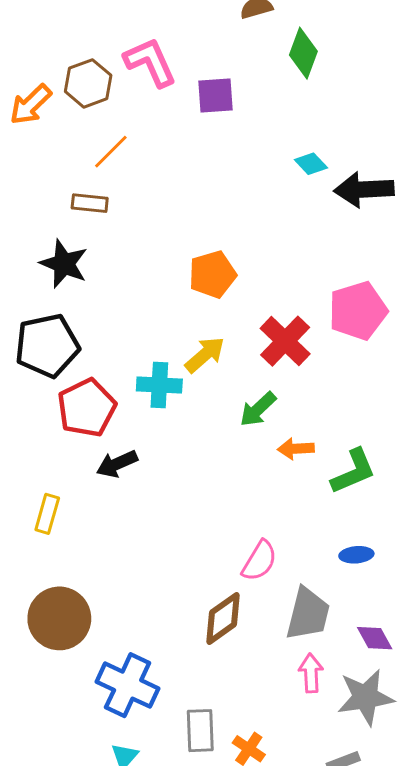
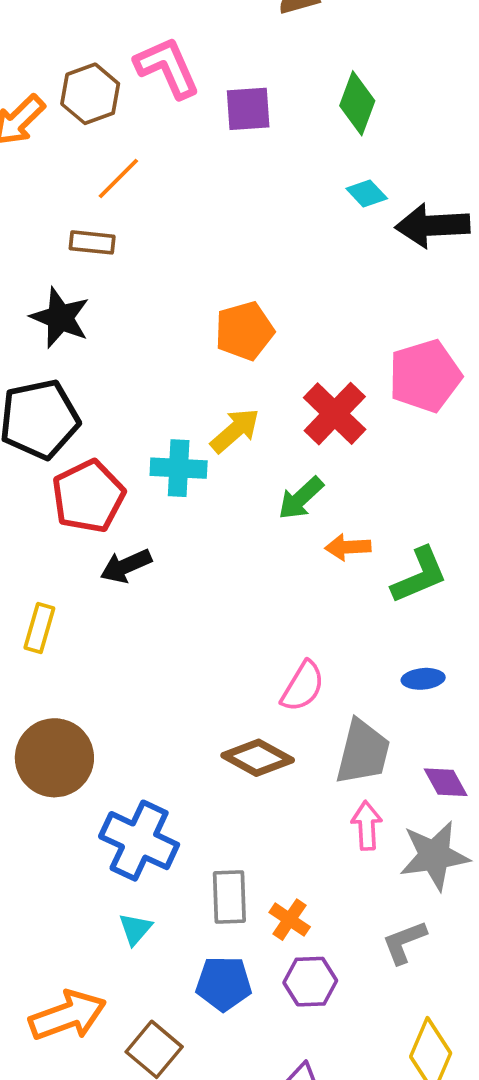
green diamond: (303, 53) -> (357, 103), moved
brown diamond: (223, 618) -> (258, 758), turned 64

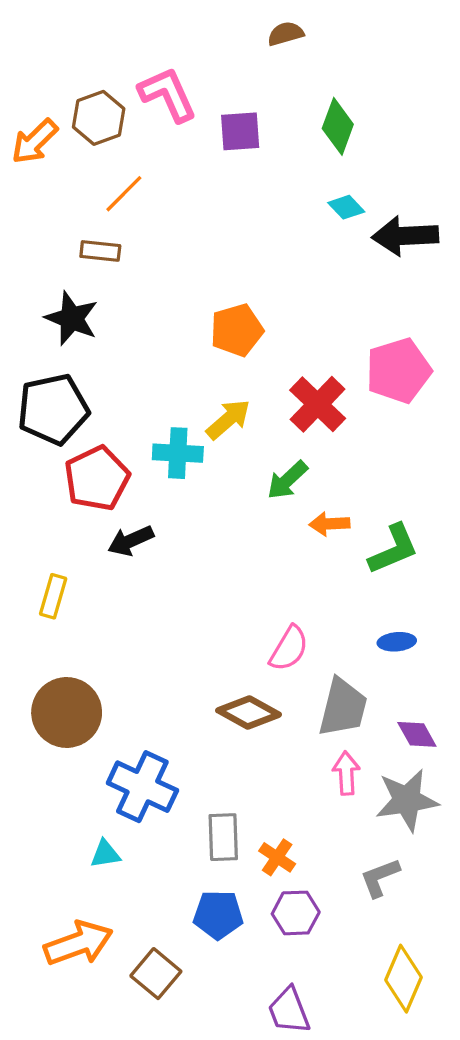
cyan triangle: (135, 929) -> (105, 854), moved, turned 40

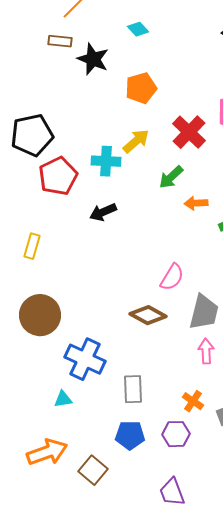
cyan diamond: (346, 207) -> (138, 29), moved
black star: (72, 318) -> (93, 59), moved
black arrow: (131, 541) -> (103, 212), moved
orange cross: (277, 857) -> (193, 401), moved

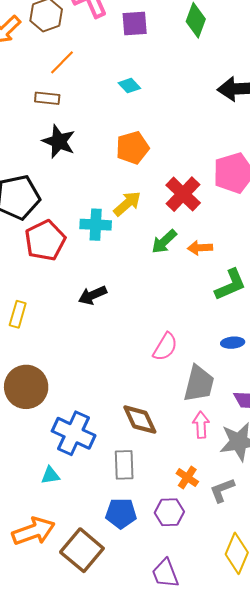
black star: (93, 59) -> (59, 141), moved
orange arrow: (196, 203) -> (200, 248), moved
black arrow: (103, 212) -> (92, 295), moved
brown diamond: (148, 315) -> (140, 420), moved, turned 36
brown square: (93, 470) -> (82, 550), size x1.4

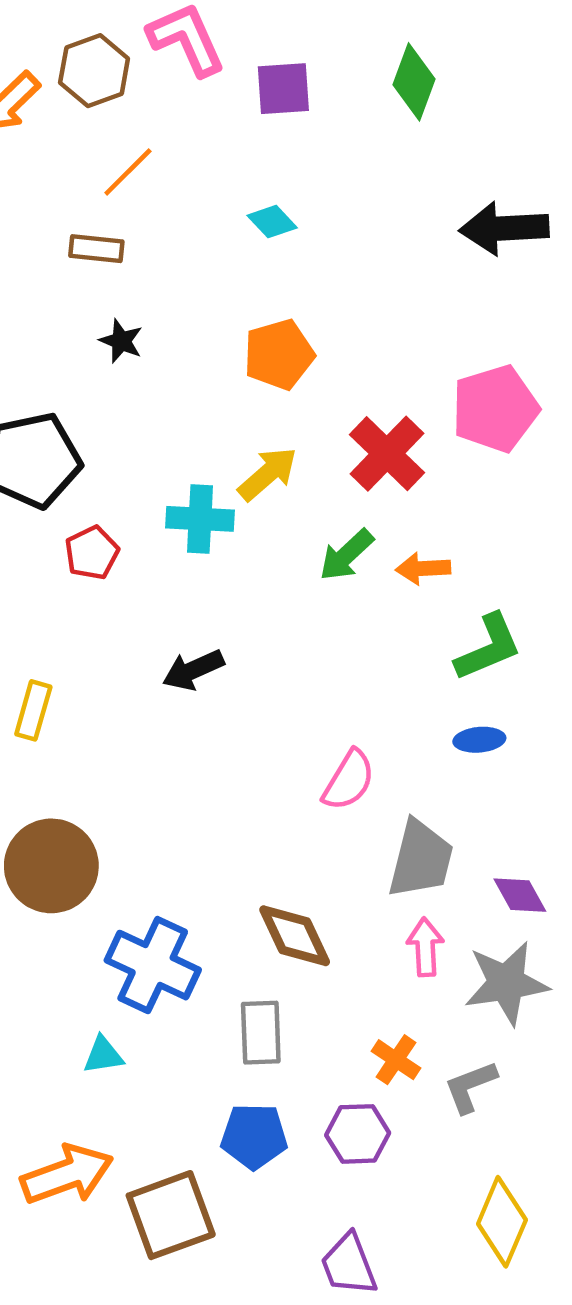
black star: (59, 141) -> (121, 341), size x0.6
red pentagon: (45, 240) -> (92, 553), size x0.6
blue ellipse: (233, 343) -> (479, 740), moved
brown square: (82, 550) -> (171, 1215), turned 30

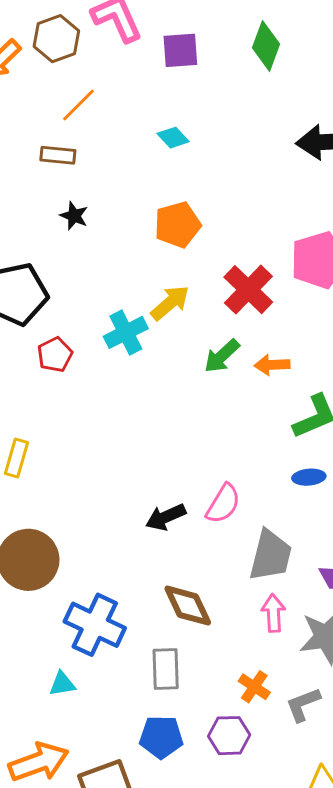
cyan cross: (200, 519) -> (126, 332), turned -30
black arrow: (193, 670) -> (166, 517), moved

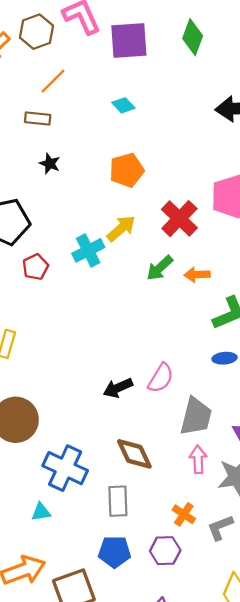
purple square: (180, 50) -> (129, 40), size x1.4

